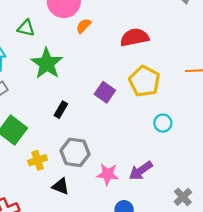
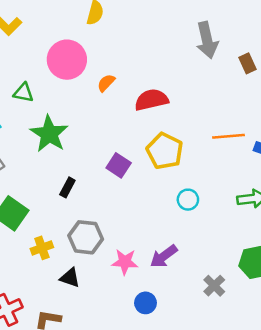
orange semicircle: (84, 26) -> (106, 83), moved

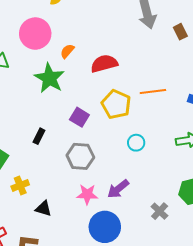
green star: (49, 134) -> (49, 78), moved
orange line: (228, 136) -> (153, 91), moved
gray hexagon: (86, 237) -> (80, 156), moved
blue circle: (146, 303) -> (105, 227), size x1.8

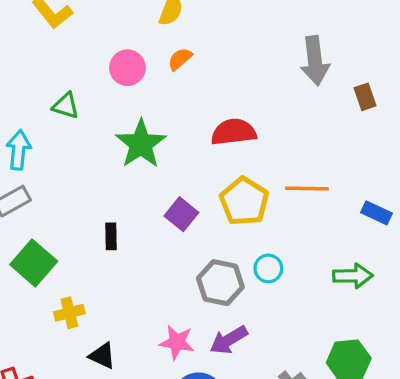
pink circle: (35, 34) -> (127, 68), size x0.7
orange semicircle: (67, 51) -> (180, 59), moved
black rectangle: (39, 136) -> (111, 236), turned -35
gray hexagon: (80, 156) -> (220, 283), moved

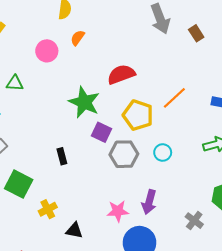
green star: (141, 144) -> (84, 102), moved
orange line: (307, 188) -> (174, 98), turned -30
gray hexagon: (220, 283) -> (124, 154), moved
purple arrow: (229, 340) -> (149, 202), turned -30

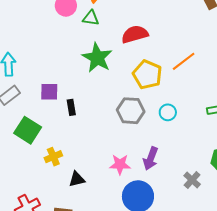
green triangle: (15, 83) -> (91, 18), moved
purple square: (102, 132) -> (49, 92), moved, turned -30
black triangle: (74, 230) -> (77, 179), turned -30

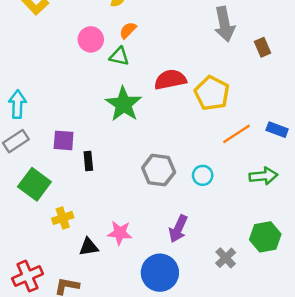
orange line: (184, 61) -> (236, 134), moved
yellow pentagon: (147, 75) -> (212, 93), moved
pink star: (120, 164) -> (120, 233), moved

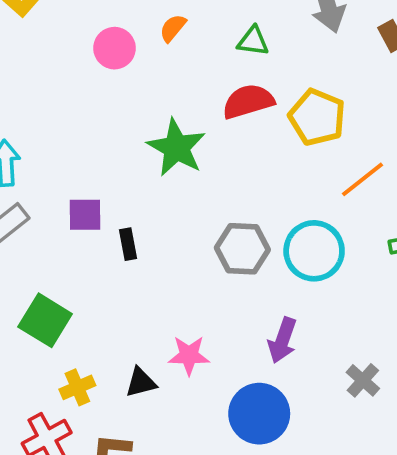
green triangle: (119, 56) -> (253, 41), moved
cyan circle: (203, 175) -> (314, 251), size x1.8
green square: (34, 184) -> (45, 320), moved
yellow cross: (63, 218) -> (77, 387), moved

